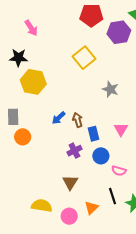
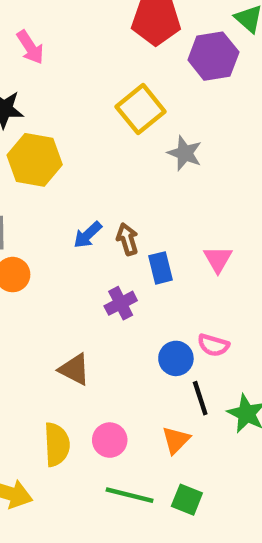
gray star: (110, 89) -> (185, 153), moved
blue circle: (101, 156) -> (176, 358), moved
brown triangle: (70, 182) -> (74, 369), moved, turned -35
yellow semicircle: (42, 206) -> (57, 444), moved, turned 78
orange triangle: (91, 208) -> (176, 440), moved

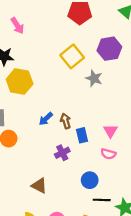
purple hexagon: (213, 56) -> (109, 49), moved
pink semicircle: (213, 345) -> (108, 154), moved
black line: (200, 398) -> (102, 200), turned -70

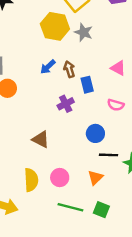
gray star: (94, 78) -> (84, 32), moved
yellow hexagon: (20, 82) -> (55, 26), moved
pink triangle: (110, 131) -> (118, 68), moved, turned -32

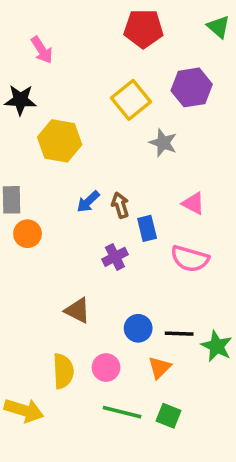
yellow hexagon: (55, 26) -> (60, 141), moved
gray star: (84, 32) -> (163, 143), moved
pink semicircle: (116, 105) -> (190, 259), size x1.5
blue circle: (95, 133) -> (138, 328), moved

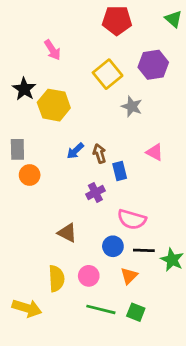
pink arrow: (42, 50) -> (52, 50), moved
black star: (20, 100) -> (24, 89), moved, turned 30
pink semicircle: (190, 259) -> (132, 219), moved

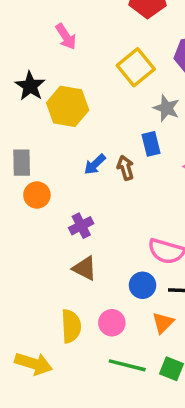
blue rectangle: (120, 171) -> (151, 144), moved
purple cross: (95, 192) -> (81, 226), moved

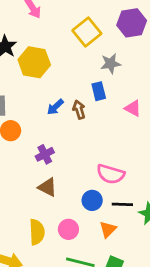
gray star: (166, 108) -> (111, 64), turned -30

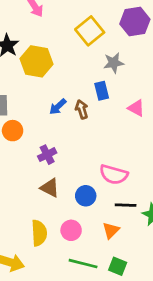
blue circle: (92, 200) -> (86, 196), moved

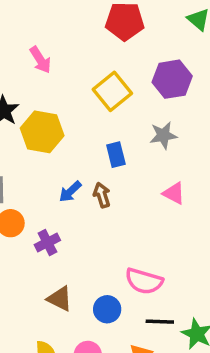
gray star: (114, 63) -> (163, 135), moved
blue rectangle: (102, 91) -> (116, 155), moved
purple cross: (47, 155) -> (47, 243), moved

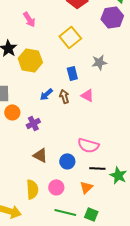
purple hexagon: (172, 79) -> (112, 17), moved
pink triangle: (174, 193) -> (87, 95), moved

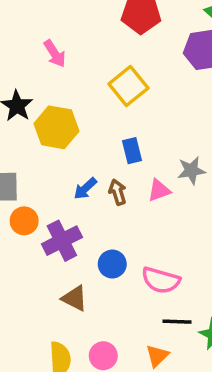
gray star: (99, 62) -> (191, 170), moved
pink triangle: (87, 95) -> (159, 190), turned -48
purple cross: (33, 123) -> (62, 241), size x1.5
blue circle: (67, 161) -> (112, 264), moved

